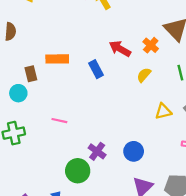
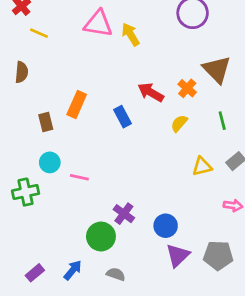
orange rectangle: (57, 59) -> (77, 104), turned -65
cyan circle: (18, 93) -> (50, 162), moved
blue circle: (134, 151) -> (166, 226), moved

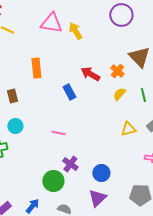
orange rectangle: (77, 104) -> (36, 68), moved, turned -30
yellow semicircle: (179, 123) -> (119, 94), moved
pink line: (79, 177) -> (58, 133), moved
purple triangle: (178, 255) -> (97, 198), moved

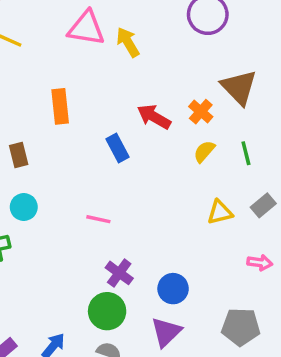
green circle: (53, 181) -> (107, 311), moved

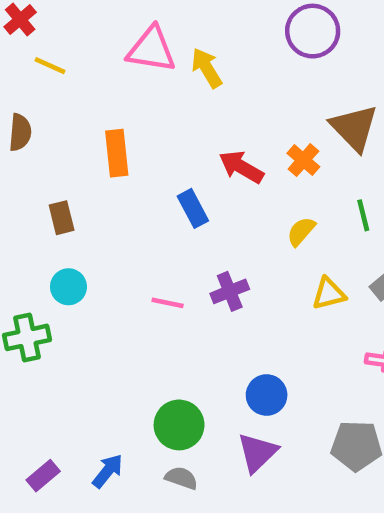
yellow semicircle: (204, 151) -> (301, 231), moved
purple cross: (119, 273) -> (230, 291), moved, turned 32

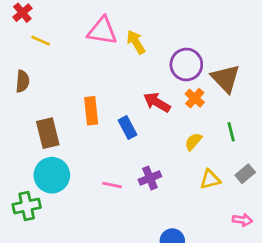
purple circle: (313, 31) -> (186, 65), moved
orange rectangle: (117, 153) -> (91, 111), moved
brown rectangle: (62, 218) -> (48, 133), size x1.5
cyan circle: (68, 287) -> (52, 175), size x1.6

